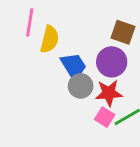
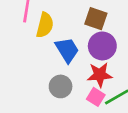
brown square: (123, 32) -> (96, 19), moved
gray circle: (81, 86) -> (61, 86), moved

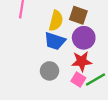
yellow semicircle: (45, 25) -> (56, 21), moved
blue trapezoid: (67, 50) -> (55, 41), turned 140

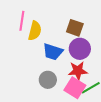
yellow semicircle: (56, 21) -> (35, 31), moved
pink square: (78, 79) -> (75, 88), size x1.5

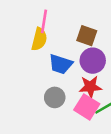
pink line: (22, 21) -> (44, 21), moved

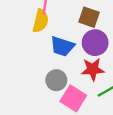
pink square: (87, 107) -> (73, 98), moved

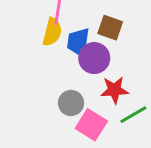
purple circle: (95, 43) -> (94, 58), moved
blue trapezoid: (62, 46) -> (78, 42), moved, turned 80

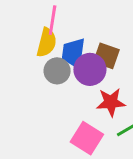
brown square: (110, 28) -> (106, 56), moved
gray circle: (71, 103) -> (57, 71), moved

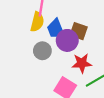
blue trapezoid: (73, 53) -> (56, 29), turned -30
gray circle: (57, 71) -> (42, 51), moved

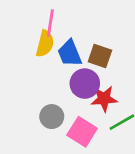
purple circle: (67, 40) -> (85, 84), moved
gray circle: (42, 51) -> (52, 117), moved

